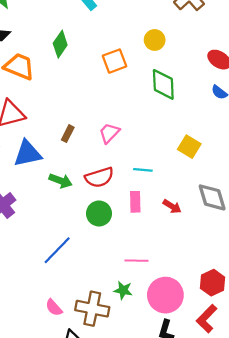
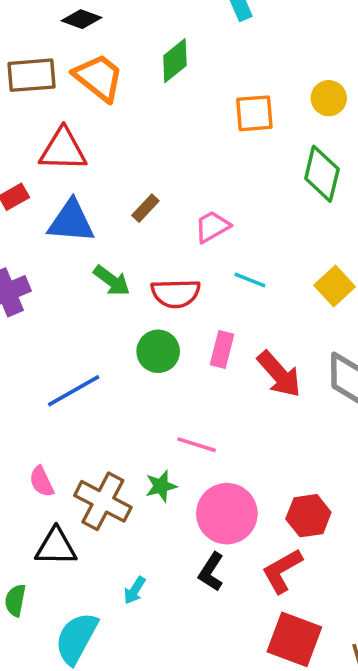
cyan line: (143, 170) -> (250, 280), moved
red arrow: (172, 206) -> (279, 374), size x1.6
green star: (123, 290) -> (161, 486), turned 30

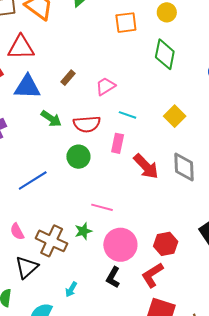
pink rectangle: (222, 349) -> (118, 143), moved
black triangle: (56, 547) -> (27, 267), turned -40

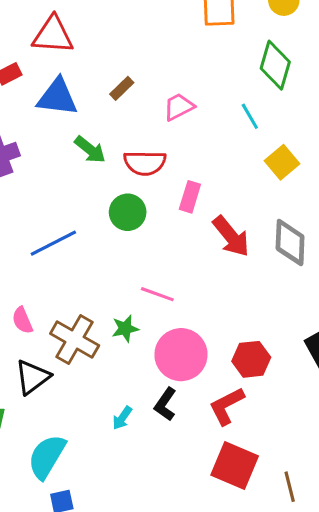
cyan line: (128, 115) -> (250, 116), moved, turned 36
cyan arrow: (71, 289) -> (122, 418), moved

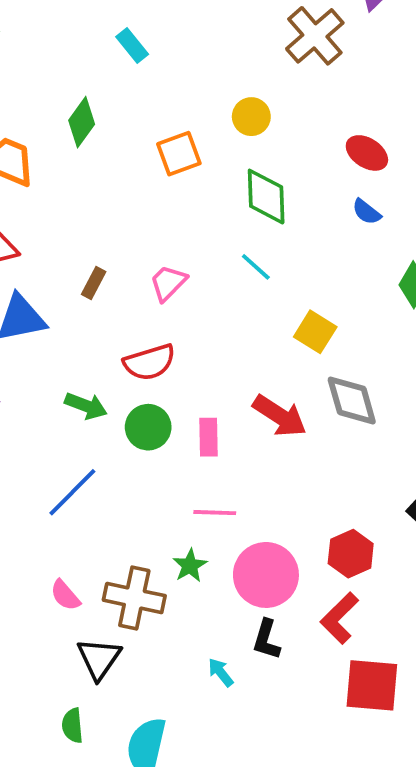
green arrow: (90, 150) -> (86, 406), moved
yellow square: (282, 162) -> (315, 332), moved
pink rectangle: (190, 197) -> (209, 437), moved
cyan arrow: (122, 418) -> (221, 672), turned 125

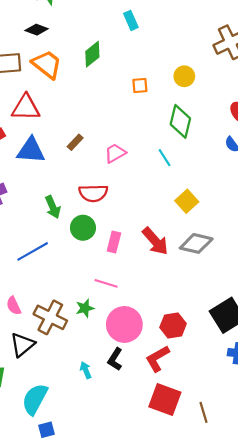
orange square: (179, 154) -> (140, 85), size x0.7
gray diamond: (352, 400) -> (196, 243), turned -76
green arrow: (86, 406) -> (53, 207), turned 30

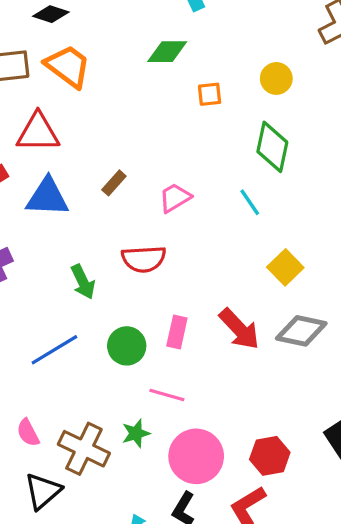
green diamond: (92, 54) -> (167, 52), moved, turned 40
green circle: (83, 228) -> (127, 346), moved

